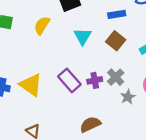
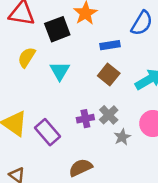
cyan triangle: (83, 36) -> (60, 71), moved
purple rectangle: (69, 80) -> (47, 132), moved

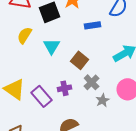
brown square: (109, 75) -> (80, 60), moved
purple cross: (85, 119) -> (65, 88), moved

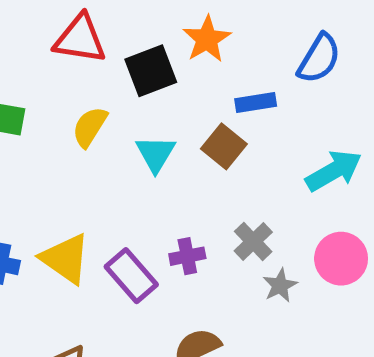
brown square: (80, 60) -> (224, 146), moved

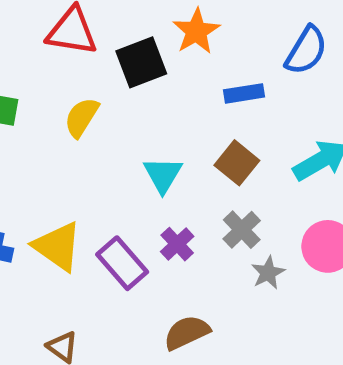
brown square: (224, 146) -> (237, 163), moved
cyan triangle: (156, 154) -> (163, 175), moved
purple cross: (187, 256) -> (177, 244), turned -32

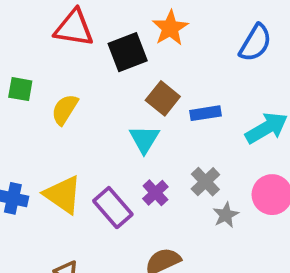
blue rectangle: (244, 93) -> (205, 113), moved
yellow semicircle: (82, 117) -> (65, 109), moved
brown square: (237, 163) -> (163, 98), moved

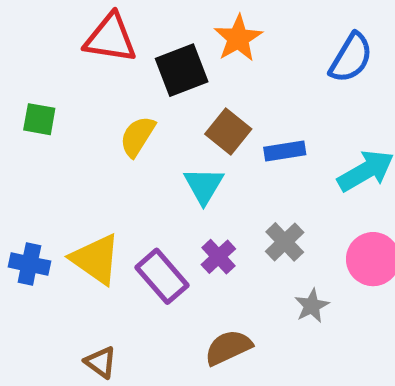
yellow semicircle: (65, 109) -> (137, 136), moved
gray star: (226, 215) -> (312, 306), moved

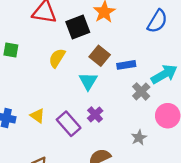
gray cross: (285, 242) -> (141, 91), moved
yellow triangle: (96, 259) -> (37, 116), size x0.6

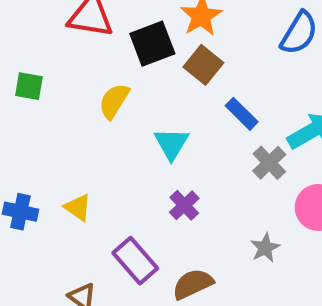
brown square: (100, 56) -> (203, 65), moved
blue rectangle: (126, 65) -> (242, 114), turned 54
purple rectangle: (69, 124) -> (135, 261), moved

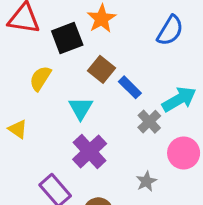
brown square: (203, 65) -> (101, 69), moved
purple cross: (184, 205) -> (90, 151), size x1.6
yellow triangle: (78, 207) -> (18, 129), moved

